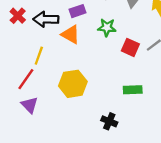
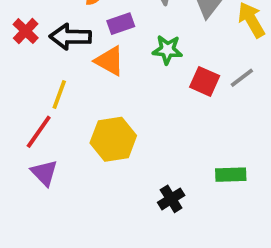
green rectangle: (133, 90) -> (231, 175), moved
black cross: (109, 121) -> (171, 199), turned 35

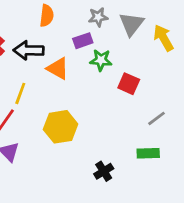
purple rectangle: (121, 24) -> (83, 41), moved
gray line: (242, 78) -> (156, 118), moved

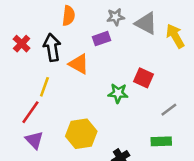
gray triangle: (131, 24) -> (146, 23), turned -40
black arrow: (29, 50) -> (52, 47), turned 80
green star: (101, 60) -> (118, 93), moved
yellow hexagon: (61, 127) -> (81, 134), moved

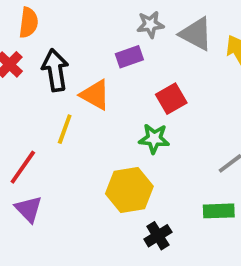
orange semicircle: (69, 16) -> (29, 23), moved
red square: (143, 78) -> (171, 99), moved, turned 36
yellow line: (44, 87) -> (65, 129), moved
yellow hexagon: (81, 134) -> (129, 190), moved

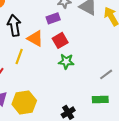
red square: (171, 99) -> (60, 40), moved
yellow hexagon: (129, 190) -> (24, 102), moved

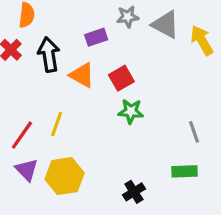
purple rectangle: (53, 18) -> (96, 37), moved
yellow line: (19, 56) -> (57, 124), moved
gray line: (106, 74) -> (194, 132), turned -72

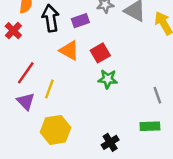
black arrow: (49, 55) -> (51, 18), moved
red line: (22, 135) -> (26, 73), moved
purple triangle: (27, 170) -> (26, 101), moved

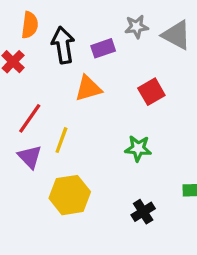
orange triangle: (69, 50) -> (88, 88), turned -45
red square: (100, 53) -> (151, 92), moved
green star: (108, 79) -> (138, 148), moved

